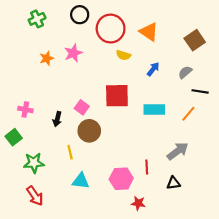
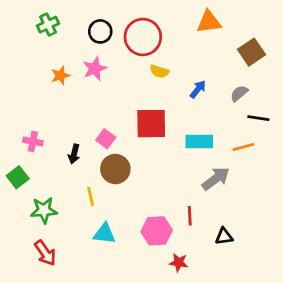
black circle: (80, 15) -> (100, 31), moved
orange triangle: (149, 32) -> (209, 22), moved, turned -42
orange line: (188, 114) -> (243, 147), turned 35
gray arrow: (178, 151) -> (216, 179), moved

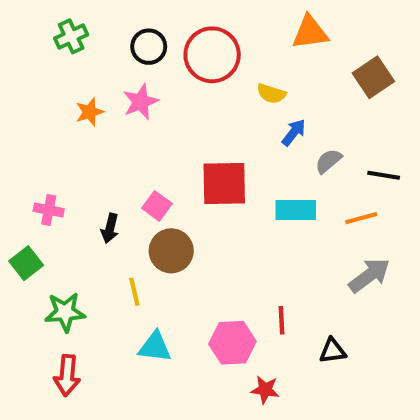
yellow semicircle: (159, 71) -> (271, 94), moved
gray semicircle: (239, 93) -> (328, 161), moved
gray arrow: (216, 179) -> (369, 275), moved
red arrow: (45, 253) -> (67, 375), turned 40

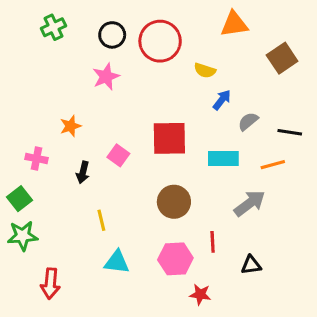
orange star: (90, 112) -> (70, 126), moved
brown circle: (171, 251) -> (174, 202), moved
gray arrow: (369, 275) -> (250, 203), moved
green star: (65, 312) -> (23, 236), moved

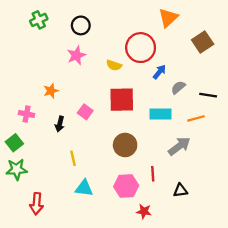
orange triangle: (234, 24) -> (168, 18), turned -35
red circle: (160, 41) -> (141, 48), moved
yellow semicircle: (205, 70) -> (114, 65), moved

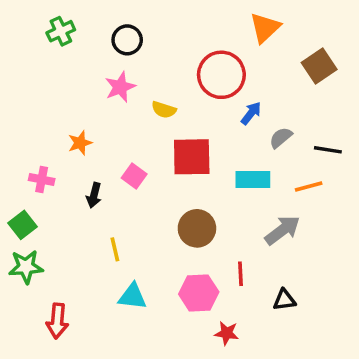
yellow semicircle: (114, 65) -> (164, 110), moved

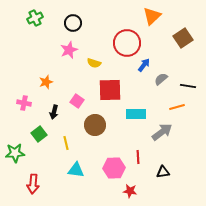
cyan rectangle: (253, 180) -> (136, 114), moved
green square: (22, 225) -> (39, 134), moved
brown circle: (197, 228) -> (95, 125), moved

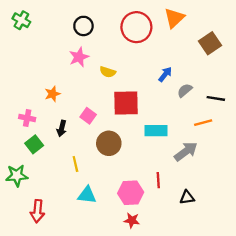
green cross: (35, 18) -> (21, 20), moved, turned -35
red circle: (127, 43) -> (136, 27), moved
green square: (39, 134) -> (34, 144), moved
red star: (130, 191) -> (132, 220), moved

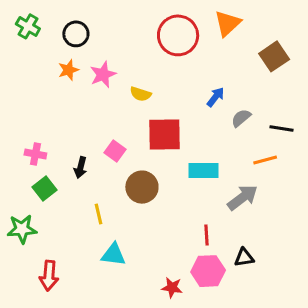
black circle: (83, 26) -> (76, 34), moved
orange star: (52, 94) -> (68, 70), moved
pink hexagon: (131, 193) -> (208, 271), moved

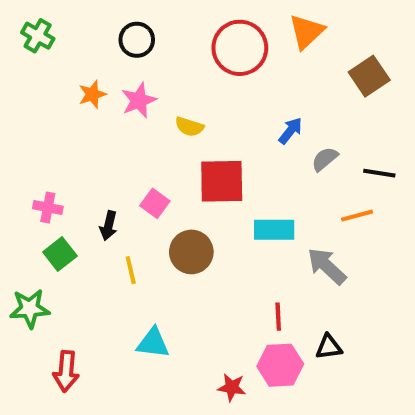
black circle: (76, 34) -> (137, 40), moved
gray arrow: (243, 198) -> (327, 266), turned -100
yellow line: (98, 214) -> (131, 270), moved

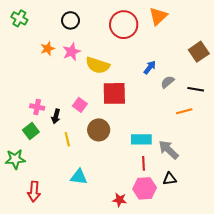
brown square: (369, 76) -> (199, 52), moved
yellow semicircle: (189, 127) -> (98, 65), size x1.6
pink cross: (48, 208) -> (37, 107), moved
cyan rectangle: (274, 230) -> (141, 139), moved
gray arrow: (327, 266) -> (169, 150), moved

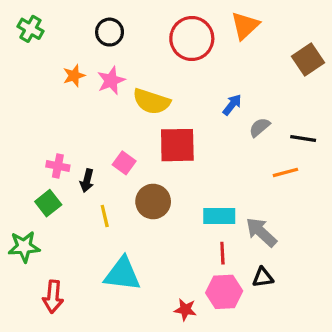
brown square: (199, 52) -> (308, 59), moved
cyan triangle: (79, 177) -> (122, 274), size x1.4

